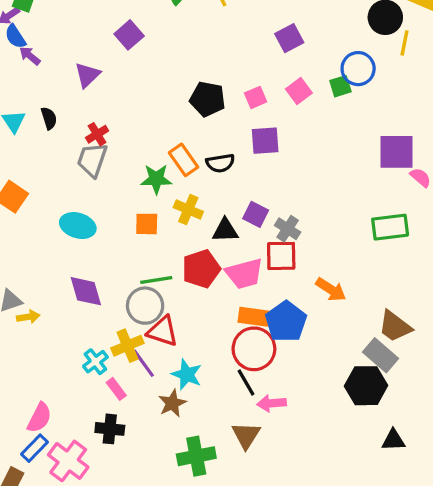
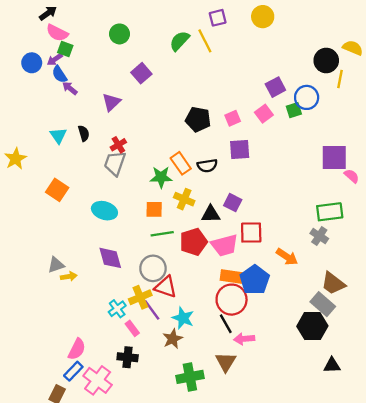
purple square: (289, 38) -> (275, 87), moved
gray cross: (288, 229) -> (319, 236), moved
green line: (156, 280) -> (162, 234), moved

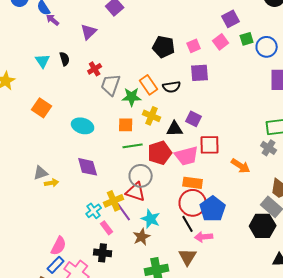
blue circle: (307, 97) -> (267, 47), moved
gray trapezoid: (115, 163) -> (111, 85), moved
gray circle: (153, 268) -> (141, 176), moved
blue pentagon: (255, 280) -> (213, 209), moved

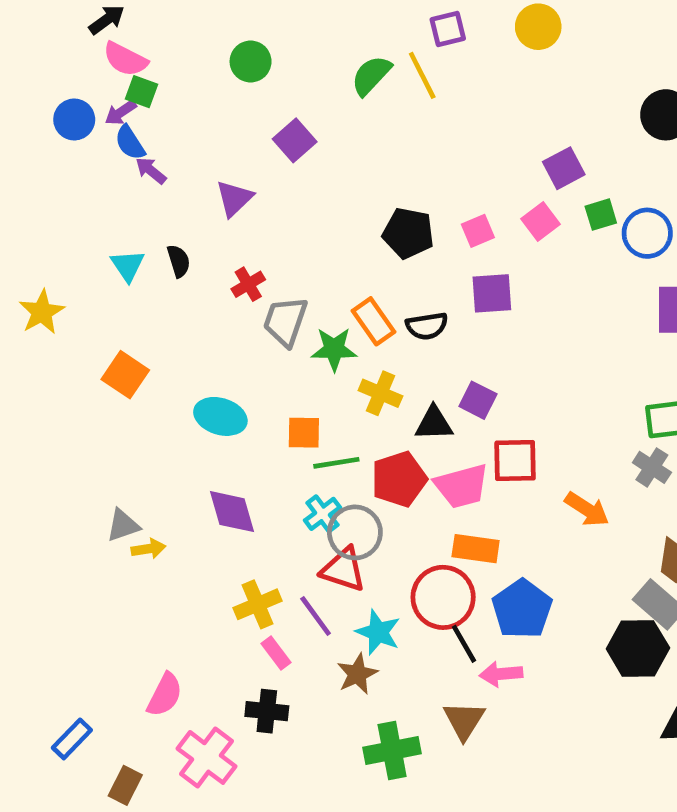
orange square: (126, 125) -> (304, 433), moved
yellow cross: (114, 201) -> (258, 604), moved
red circle: (193, 203) -> (443, 597), moved
cyan cross: (94, 211) -> (322, 514), moved
blue rectangle: (56, 265) -> (72, 739), moved

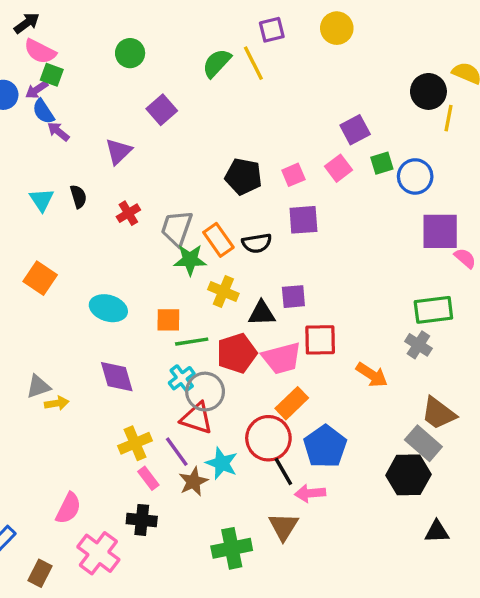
gray trapezoid: (285, 321) -> (177, 228), moved
purple square: (478, 400) -> (293, 297), turned -32
orange rectangle: (476, 549) -> (292, 403), turned -52
brown star: (357, 674) -> (193, 482), moved

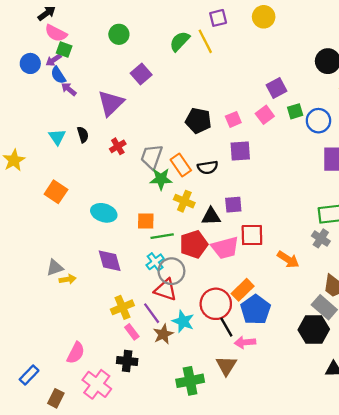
purple triangle: (118, 151) -> (111, 103), size x1.4
orange rectangle: (292, 403) -> (243, 290), moved

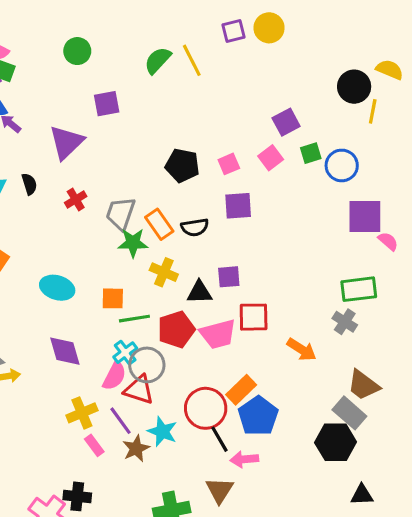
purple square: (218, 18) -> (233, 31), moved
purple square: (141, 74) -> (107, 104), turned 30
pink semicircle: (76, 353) -> (114, 376), moved
black cross: (127, 361) -> (77, 496), moved

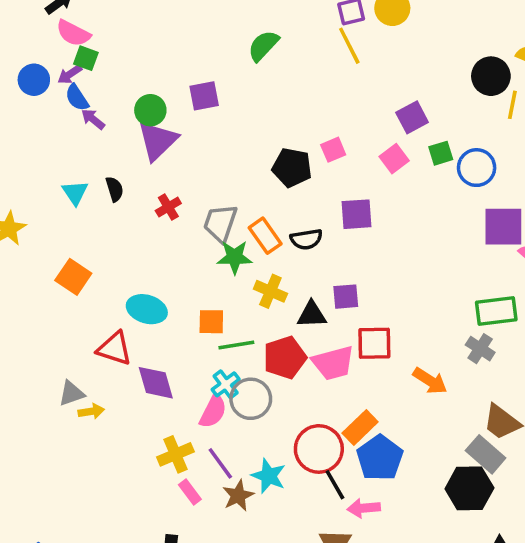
green circle: (77, 51) -> (150, 110), moved
yellow line: (192, 60) -> (349, 46), moved
pink square: (229, 164) -> (333, 150), moved
red triangle: (139, 390) -> (115, 349), moved

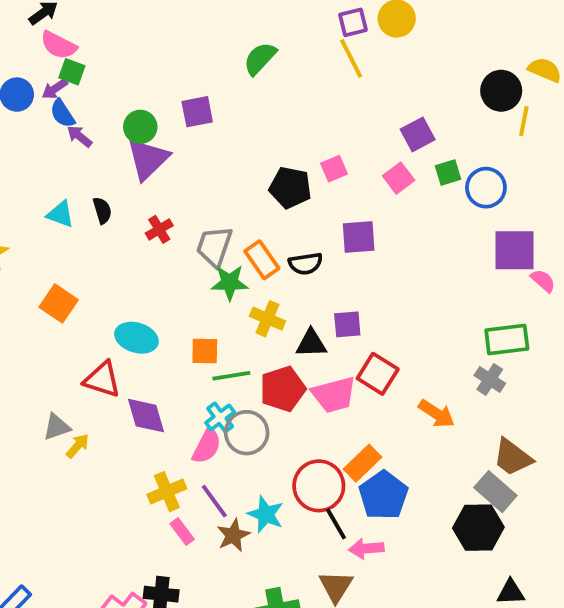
cyan triangle: (75, 193) -> (60, 214), turned -36
red square: (374, 343) -> (378, 374), turned 33
yellow arrow: (91, 411) -> (78, 446), turned -40

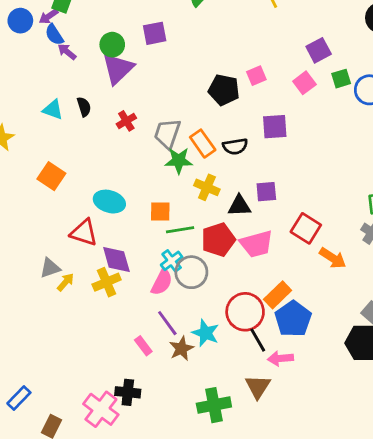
red square: (378, 374) -> (306, 228), moved
yellow cross: (167, 492) -> (107, 282), moved

